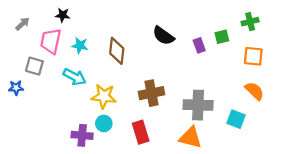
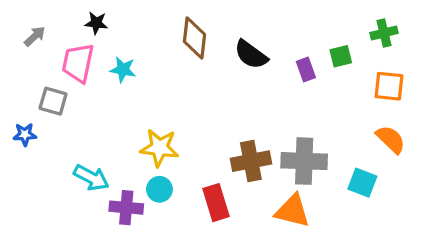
brown diamond: (117, 51) -> (194, 38), moved
cyan arrow: (75, 77) -> (91, 178), moved
brown cross: (151, 93) -> (251, 161), moved

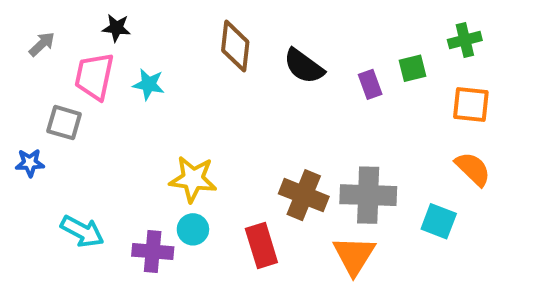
brown cross: (251, 161) -> (304, 195), turned 33
cyan arrow: (91, 178) -> (82, 231), moved
orange triangle: (293, 211) -> (354, 256), turned 48

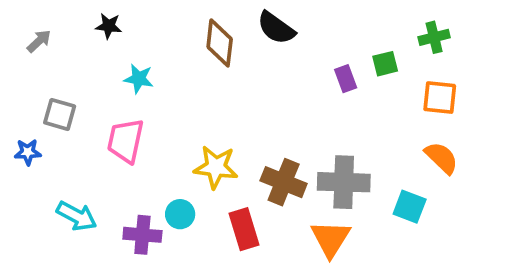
black semicircle: (304, 66) -> (276, 28), moved
pink trapezoid: (94, 76) -> (126, 141), moved
yellow star: (193, 179) -> (216, 167), moved

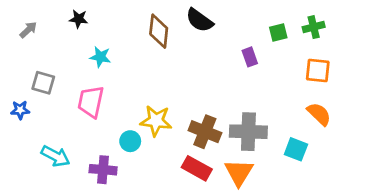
green square: (385, 64) -> (278, 32), moved
cyan circle: (180, 214) -> (130, 141), moved
red rectangle: (244, 229) -> (197, 168), moved, turned -44

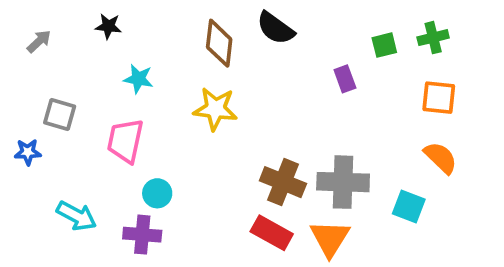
yellow star: (156, 121) -> (215, 109), moved
cyan circle: (130, 141) -> (157, 193), moved

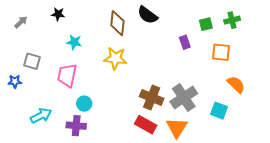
orange square: (439, 98) -> (221, 52), moved
gray cross: (343, 182) -> (184, 98), turned -36
cyan arrow: (77, 216) -> (41, 116), turned -55

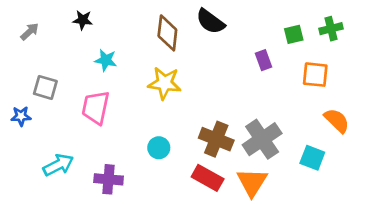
cyan circle: (84, 104) -> (159, 148), moved

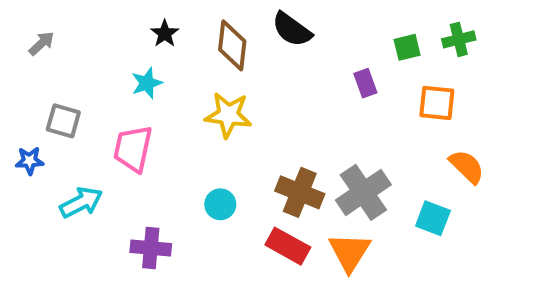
black star: (83, 20) -> (165, 33), moved, turned 30
cyan star: (106, 60) -> (147, 83), turned -30
cyan arrow: (58, 165) -> (81, 202), moved

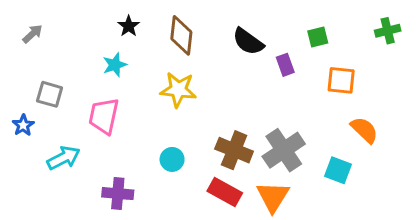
black semicircle: (292, 29) -> (248, 42), moved
green cross: (459, 39) -> (388, 31), moved
blue star: (30, 161) -> (23, 125), turned -30

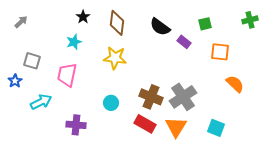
purple rectangle: (285, 65) -> (184, 42), turned -32
cyan square: (338, 170) -> (216, 128), moved

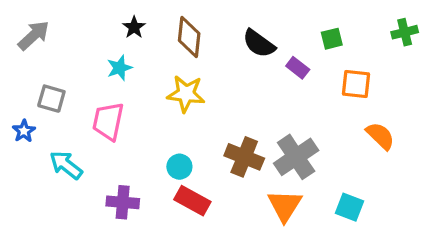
gray arrow: (21, 22) -> (34, 35), size x1.5
cyan arrow: (41, 102) -> (66, 165), turned -115
red rectangle: (145, 124) -> (192, 201), moved

